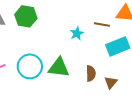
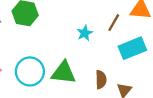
brown line: (102, 24) -> (114, 23), turned -70

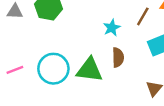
brown semicircle: (101, 80) -> (118, 57), moved

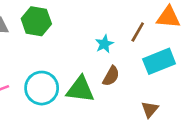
brown semicircle: (118, 57) -> (111, 76), turned 30

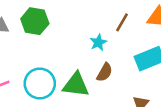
brown line: (138, 32) -> (122, 22), moved

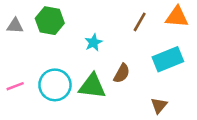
cyan star: (98, 42) -> (93, 43), moved

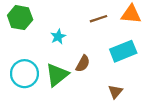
brown line: (140, 22) -> (99, 19), turned 42
green triangle: (92, 86) -> (57, 75), turned -45

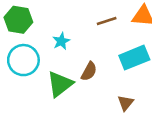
cyan circle: (24, 74) -> (23, 60), moved

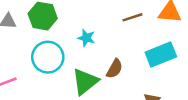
cyan star: (61, 41) -> (86, 38), turned -30

